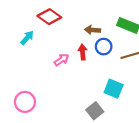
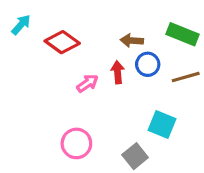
red diamond: (49, 17) -> (62, 42), moved
cyan arrow: (27, 38) -> (21, 25), moved
pink circle: (25, 102) -> (76, 143), moved

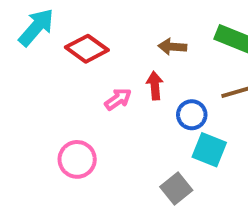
cyan arrow: (21, 25) -> (36, 27), size x1.5
blue circle: (148, 64) -> (192, 115), moved
pink circle: (76, 143) -> (77, 159), moved

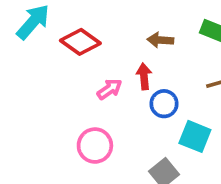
blue circle: (192, 115) -> (164, 104), moved
pink circle: (77, 159) -> (95, 146), moved

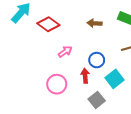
red arrow: (144, 76) -> (85, 76), moved
cyan square: (195, 136) -> (115, 79), turned 30

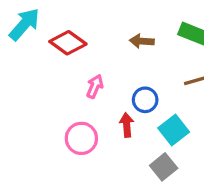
pink arrow: (65, 52) -> (95, 86), turned -32
gray square: (97, 100) -> (164, 167), moved

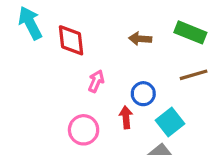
cyan arrow: (24, 24) -> (30, 23), turned -68
red diamond: (68, 43) -> (71, 40), turned 48

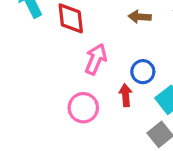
pink arrow: (96, 81) -> (96, 59), size x1.4

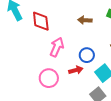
red arrow: (126, 95) -> (76, 70), turned 80

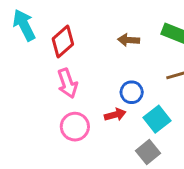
red diamond: (41, 21) -> (63, 41), turned 55
pink arrow: (57, 47) -> (67, 83), moved, turned 138

